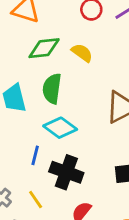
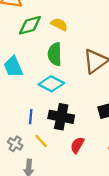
green semicircle: (52, 89) -> (55, 54), moved
blue line: (35, 155) -> (31, 117), moved

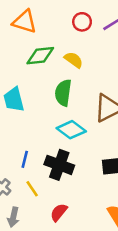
cyan diamond: (51, 84) -> (71, 130), moved
red semicircle: (77, 145) -> (59, 212), moved

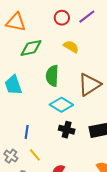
yellow semicircle: (74, 60) -> (71, 47), moved
black cross: (59, 165) -> (67, 130), moved, size x0.7

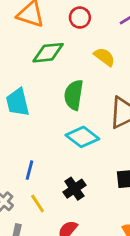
red circle: (62, 18) -> (80, 18), moved
black cross: (67, 130) -> (74, 189), moved, turned 35

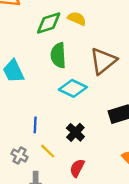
green diamond: (48, 53) -> (49, 23), moved

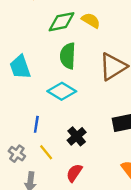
cyan diamond: (73, 88) -> (62, 91), moved

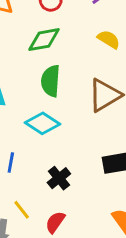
yellow semicircle: (91, 20) -> (109, 39), moved
yellow line: (46, 152) -> (22, 210), moved

